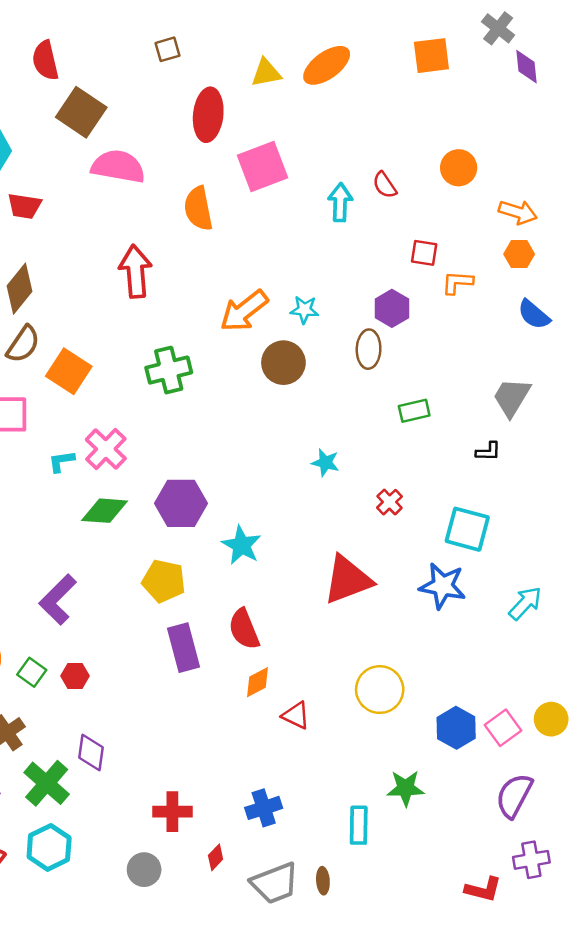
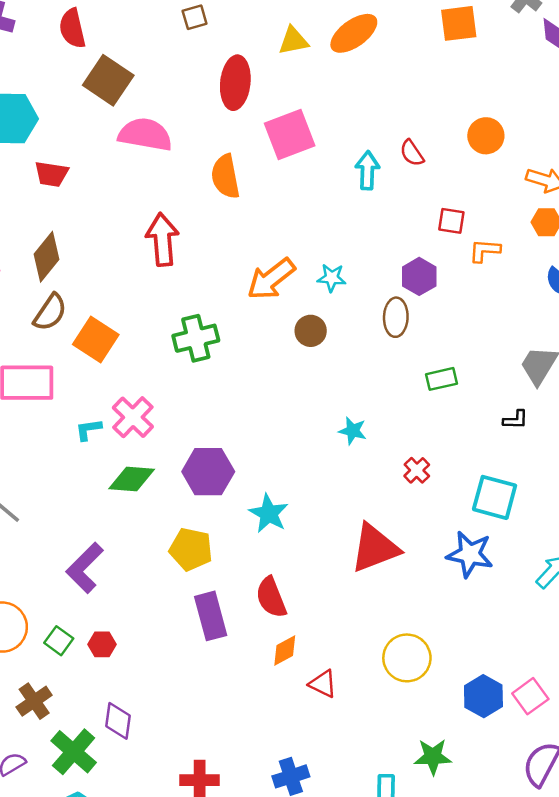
brown circle: (283, 363) -> (311, 331), size x0.7

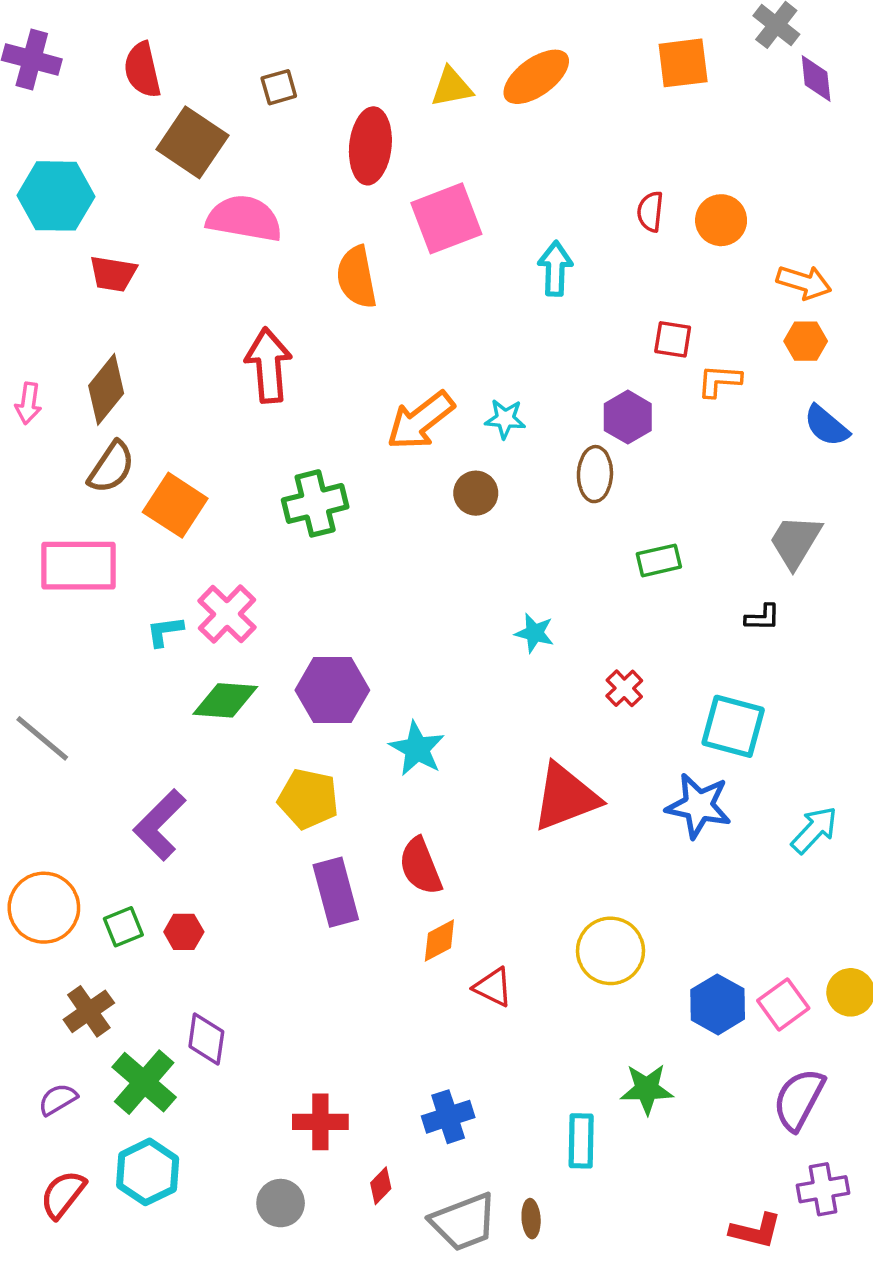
brown square: (195, 17) -> (279, 87), moved
red semicircle: (412, 153) -> (650, 212), moved, turned 40
green square: (59, 641) -> (123, 927), turned 32

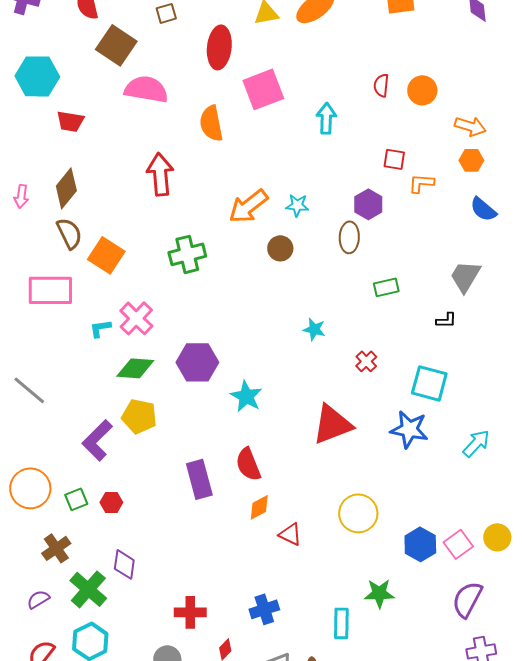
brown semicircle: (111, 467) -> (69, 233), turned -60
yellow pentagon: (308, 799) -> (139, 416), moved

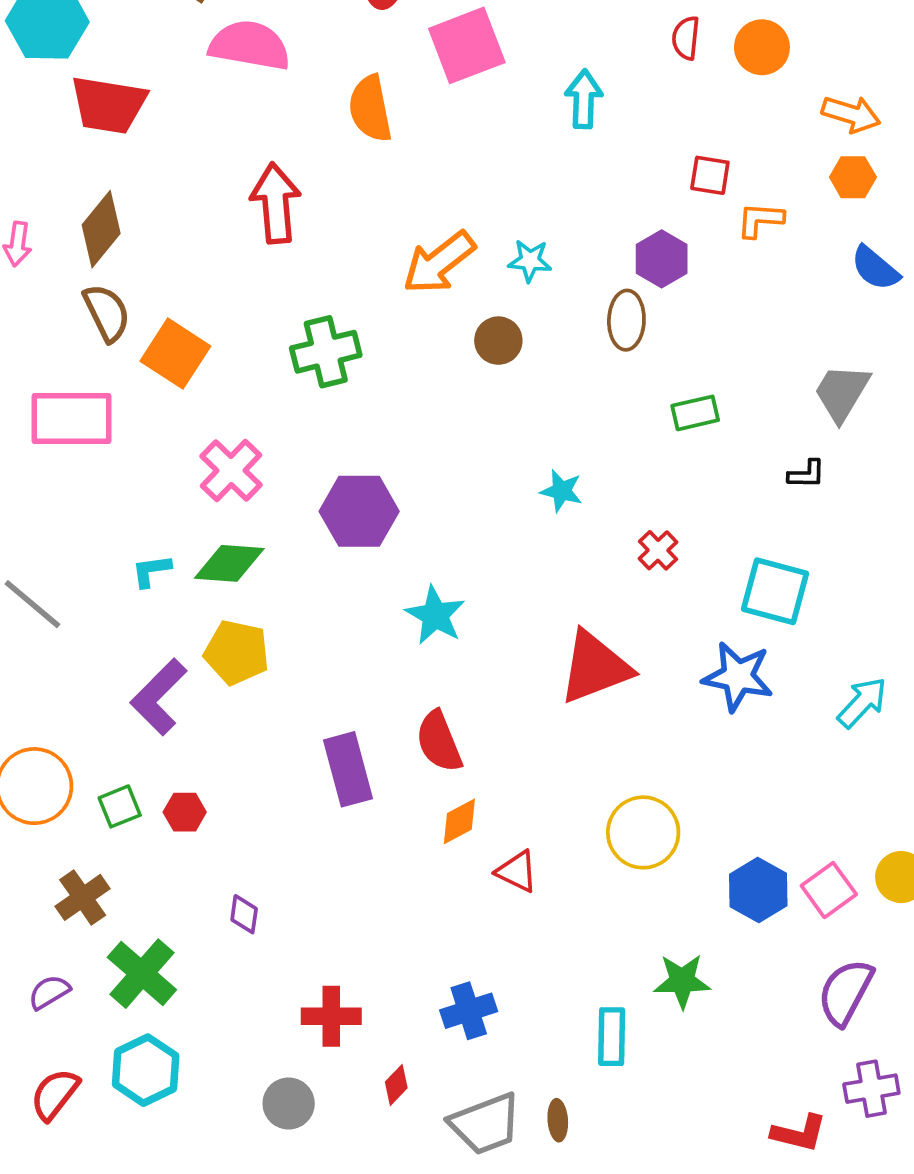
red trapezoid: (70, 121) -> (109, 105), size x1.5
cyan L-shape: (100, 328) -> (151, 571), moved
purple hexagon: (197, 362) -> (359, 511), moved
purple diamond: (124, 564) -> (244, 914), moved, size x0.7

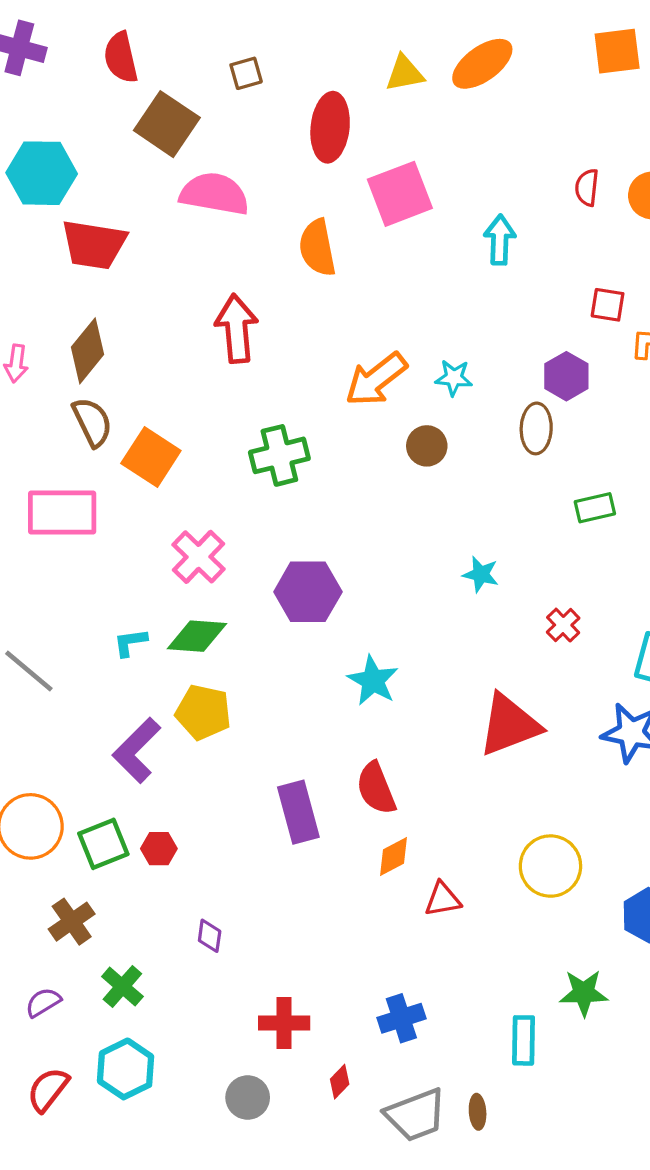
green square: (120, 806) -> (103, 844), size x1.4
red triangle: (517, 871) -> (443, 899), turned -36
green cross: (142, 974) -> (122, 987), size x0.7

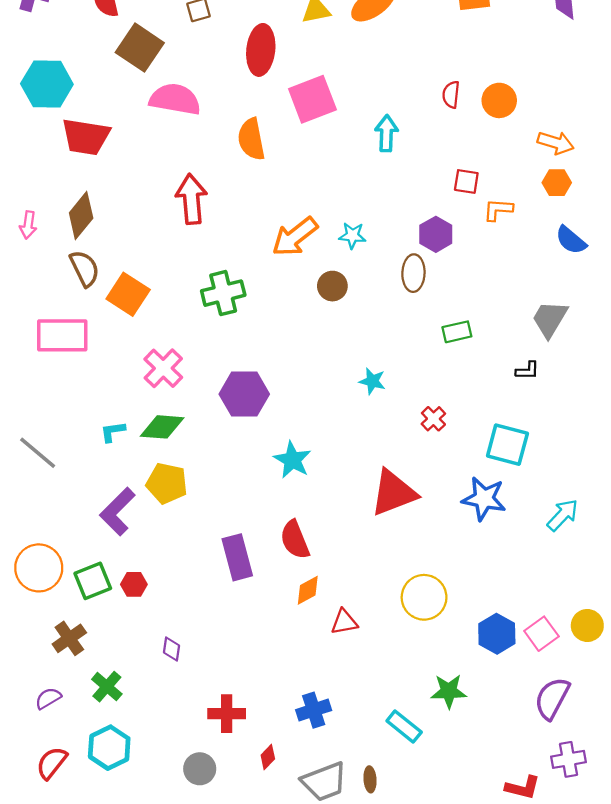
cyan rectangle: (524, 1040) -> (404, 726), turned -52

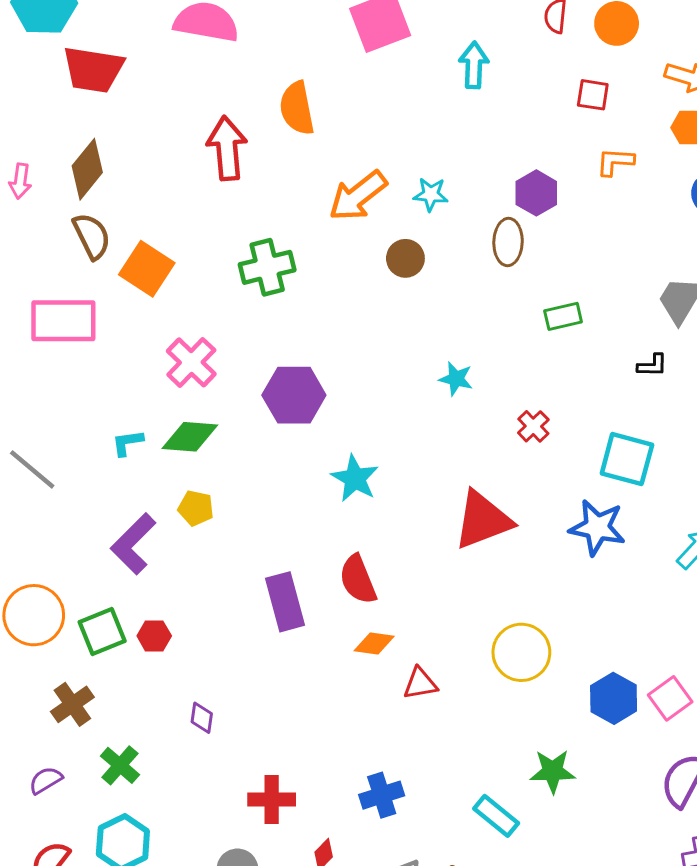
orange semicircle: (251, 139) -> (297, 108), moved
red square: (466, 181) -> (593, 95), moved
yellow pentagon: (167, 483) -> (196, 508), size x0.7
orange diamond: (308, 590) -> (374, 643), turned 36

